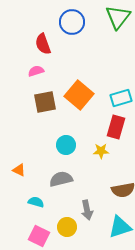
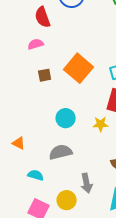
brown square: (45, 102) -> (45, 75), size x0.6

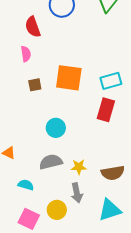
pink semicircle: (36, 44) -> (26, 54), turned 98
orange square: (79, 68) -> (69, 78), turned -32
yellow star: (101, 124) -> (79, 167), moved

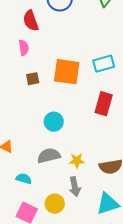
cyan rectangle: (111, 81) -> (104, 64), moved

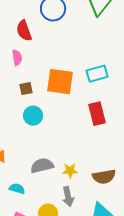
red rectangle: (104, 104) -> (97, 114), turned -30
cyan circle: (54, 122) -> (33, 116), moved

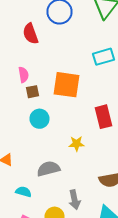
pink semicircle: (17, 58) -> (24, 75), moved
cyan rectangle: (97, 74) -> (104, 57), moved
yellow star: (70, 171) -> (76, 144), moved

